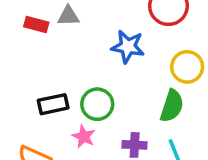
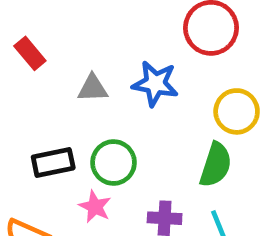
gray triangle: (68, 16) -> (93, 88), moved
red rectangle: (36, 24) -> (30, 53), turned 35

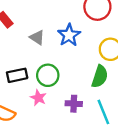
blue star: (155, 84) -> (69, 35), turned 30
gray triangle: (93, 88) -> (37, 37), turned 35

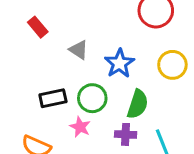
blue star: (69, 35) -> (119, 63), moved
green semicircle: (100, 76) -> (138, 104), moved

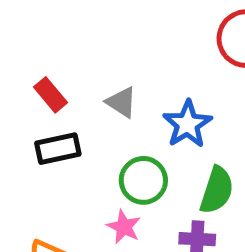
red rectangle: (38, 27) -> (50, 95), moved
black rectangle: (53, 98) -> (58, 149), moved

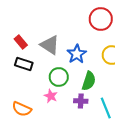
gray triangle: (121, 102) -> (50, 45), size x1.5
black rectangle: (58, 149) -> (24, 64), turned 30

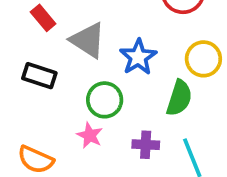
red rectangle: (21, 42) -> (43, 18), moved
green semicircle: (89, 81) -> (179, 98), moved

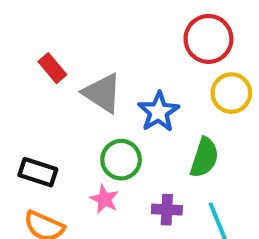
yellow circle: (203, 59) -> (231, 93), moved
black rectangle: (39, 76) -> (38, 172), moved

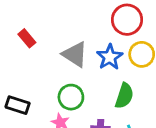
gray triangle: (102, 93) -> (75, 54), moved
blue star: (159, 112) -> (110, 57), moved

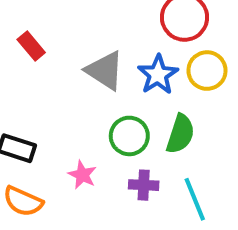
green circle: (71, 97) -> (129, 136), moved

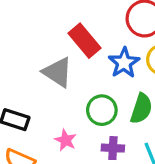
red rectangle: (31, 46) -> (84, 41), moved, size x1.5
gray triangle: (105, 71) -> (58, 72), moved

